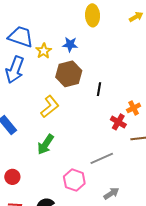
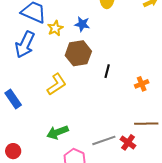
orange cross: (134, 108) -> (142, 84), moved
red cross: (118, 122) -> (128, 142), moved
green arrow: (46, 144) -> (57, 132), moved, turned 30

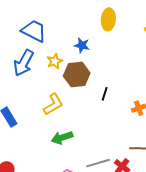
yellow star: (55, 28) -> (55, 61), moved
green arrow: (57, 132) -> (62, 138), moved

